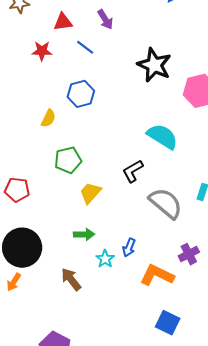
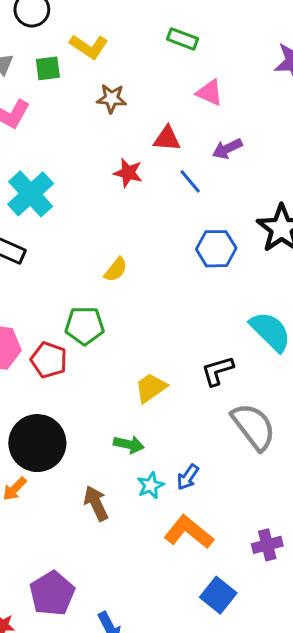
purple arrow: (105, 19) -> (227, 149), turned 84
blue hexagon: (81, 94) -> (216, 249), moved
green pentagon: (68, 160) -> (85, 326), moved
purple cross: (189, 254) -> (267, 545), moved
orange L-shape: (157, 275) -> (189, 532), moved

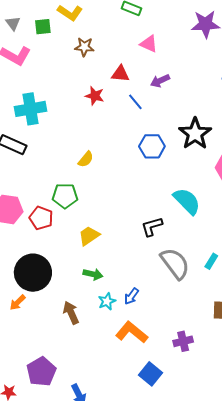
cyan cross: (31, 194) -> (30, 109), turned 32
yellow trapezoid: (151, 388) -> (89, 236), moved

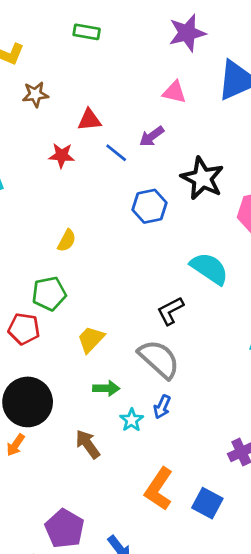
pink triangle: (149, 44) -> (174, 92), moved
purple arrow: (160, 81) -> (152, 136), moved
gray semicircle: (175, 263) -> (159, 359), moved
orange L-shape: (132, 332) -> (159, 489), moved, turned -84

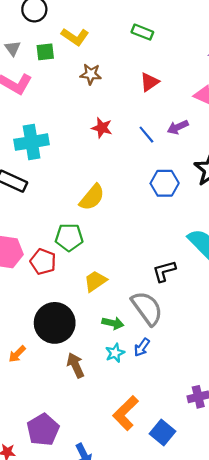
red triangle: (89, 120) -> (149, 82), moved, turned -40
yellow semicircle: (67, 241) -> (92, 197), size x1.5
green arrow: (106, 388) -> (113, 323), moved
black circle: (28, 402) -> (55, 323), moved

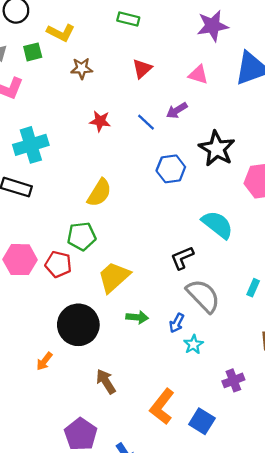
yellow trapezoid: (95, 281) -> (114, 277), size x1.4
gray semicircle: (147, 308) -> (203, 296), moved
blue arrow: (142, 347) -> (177, 323), moved
cyan star: (115, 353) -> (193, 344), moved
brown arrow: (76, 365) -> (106, 382), moved

